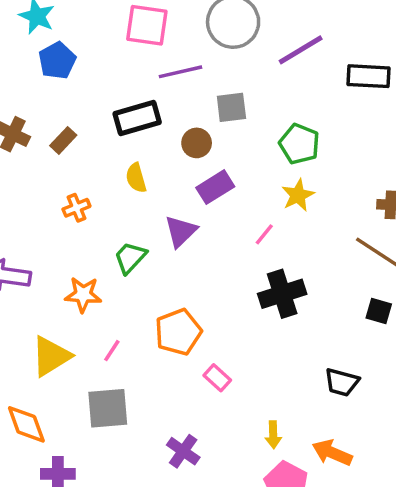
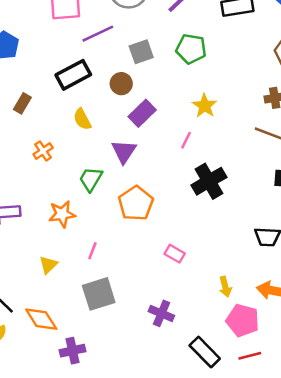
green pentagon: (299, 144) -> (191, 49), moved
orange pentagon: (178, 332) -> (136, 203), moved
yellow triangle: (51, 356) -> (48, 265), size x0.6

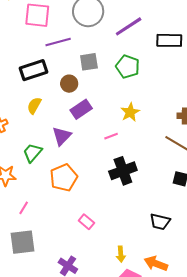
yellow semicircle: (82, 119) -> (34, 105), turned 48
pink line: (186, 140) -> (111, 136), turned 32

